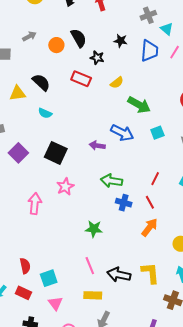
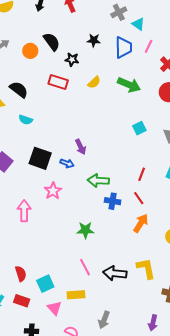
green arrow: (139, 105) -> (129, 85), moved
blue arrow: (122, 133) -> (67, 163), moved, size x0.6
purple arrow: (97, 146) -> (81, 147), turned -119
yellow rectangle: (93, 295) -> (76, 295), moved

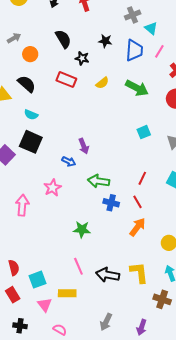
orange circle: (30, 51) -> (30, 54), moved
black square: (40, 158) -> (31, 142), moved
red rectangle: (22, 301) -> (13, 295), turned 35
gray arrow: (104, 320) -> (106, 322), moved

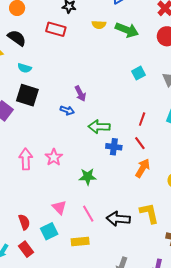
yellow semicircle: (102, 83) -> (99, 25), moved, turned 48
pink star: (53, 188) -> (54, 157), moved
pink triangle: (45, 305) -> (59, 207), moved

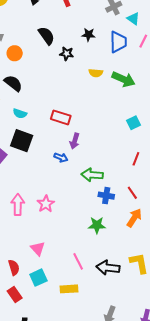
red rectangle: (56, 29) -> (61, 117), moved
purple arrow: (80, 94) -> (75, 141), turned 42
red line: (142, 119) -> (136, 159), moved
green star: (88, 177) -> (97, 225), moved
pink triangle: (59, 207) -> (38, 249), moved

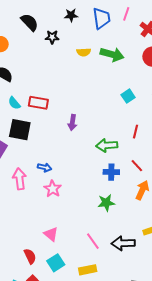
cyan semicircle: (20, 114) -> (14, 103), turned 40
red rectangle: (61, 117) -> (38, 103), moved
blue arrow: (61, 157) -> (45, 167), moved
green arrow: (92, 175) -> (107, 145), moved
pink arrow: (18, 205) -> (20, 179), moved

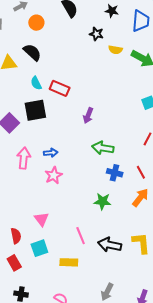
black star: (52, 37) -> (96, 34), moved
black square: (20, 130) -> (35, 110), turned -35
green arrow: (107, 145) -> (103, 148), moved
blue arrow: (45, 167) -> (51, 153), turned -32

